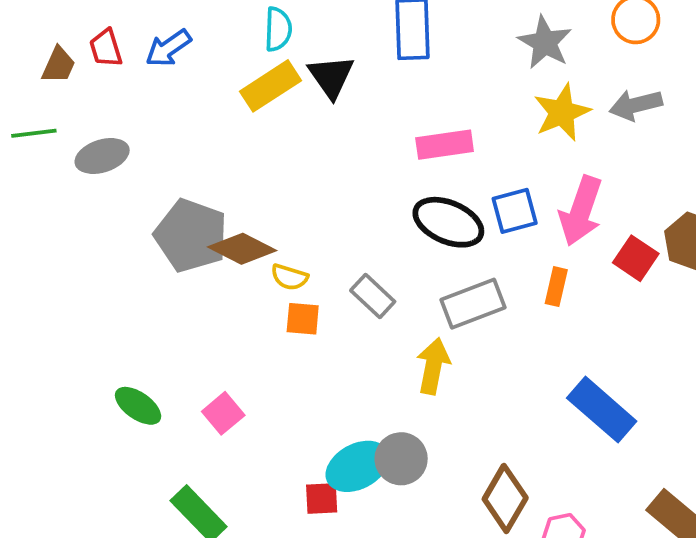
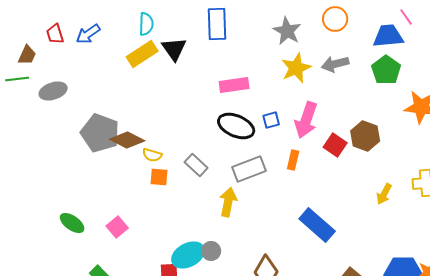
brown trapezoid: (59, 65) -> (27, 55), moved
blue square: (515, 211) -> (271, 120), size x0.7
gray circle: (401, 459) -> (211, 251), size x0.7

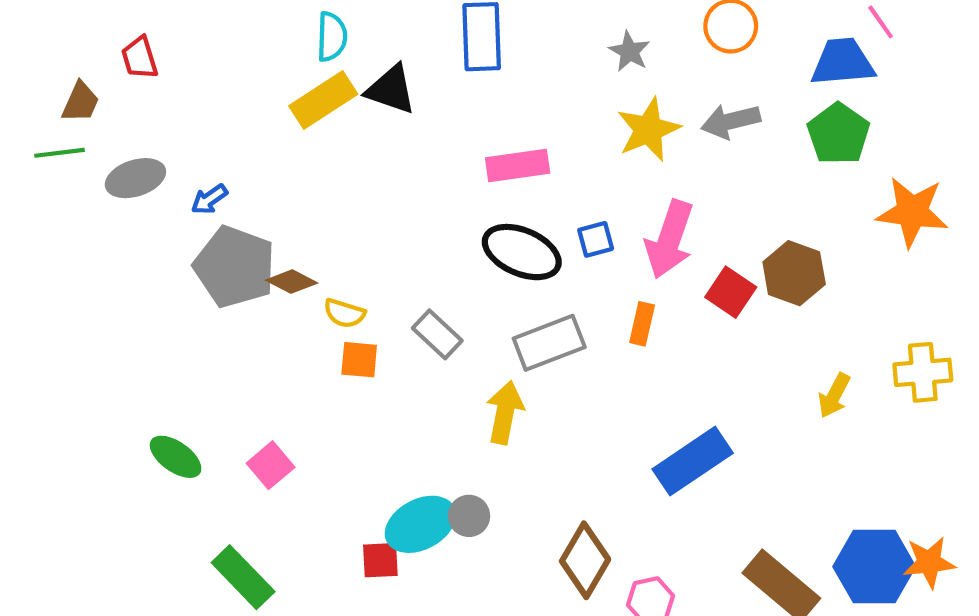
gray star: (287, 31) -> (629, 51), size x0.7
blue arrow: (88, 34) -> (209, 199), moved, size x0.7
black triangle: (174, 49) -> (391, 89), turned -36
brown diamond: (127, 140) -> (292, 282), size x0.7
blue rectangle: (317, 225) -> (693, 461), turned -75

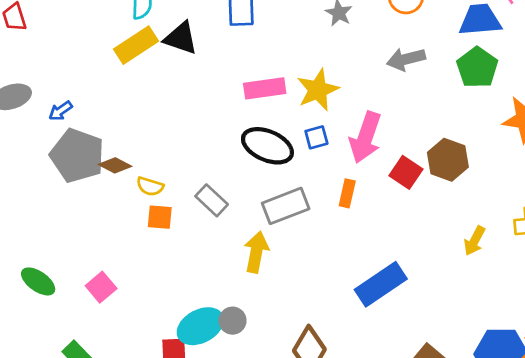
yellow star: (648, 130) -> (318, 90), moved

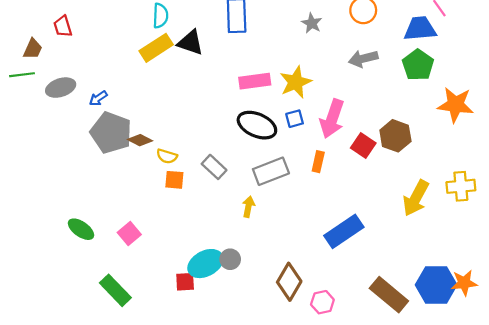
yellow arrow: (474, 241) -> (416, 198), size x1.6
yellow arrow: (256, 252) -> (248, 207), size x0.7

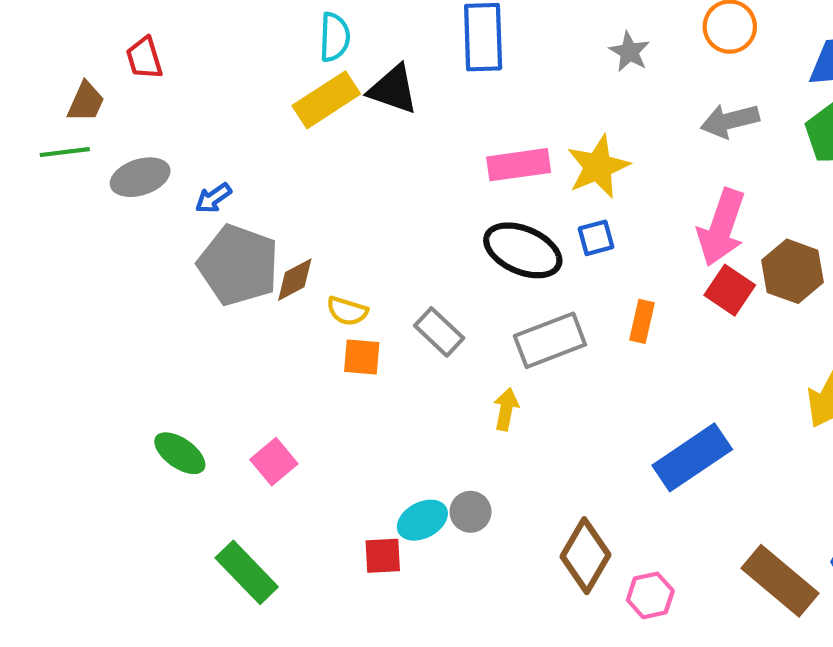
pink arrow: (332, 119) -> (721, 227), moved
brown diamond: (140, 140) -> (295, 280), turned -55
cyan ellipse: (205, 264) -> (422, 520), size x0.7

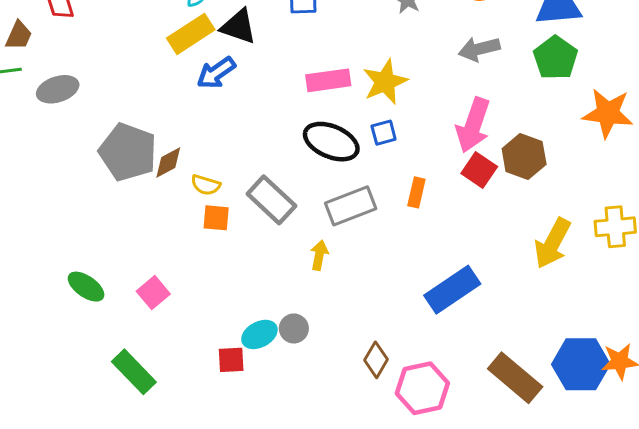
blue arrow: (213, 198) -> (216, 73), moved, size x1.5
gray rectangle: (439, 332) -> (271, 200), size x1.4
brown diamond: (586, 556) -> (376, 360), size x0.7
pink hexagon: (650, 595) -> (422, 388), size x1.6

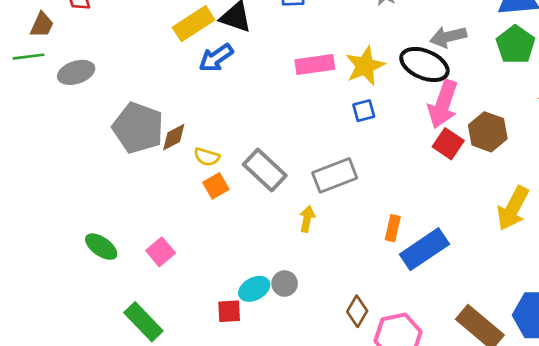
black ellipse: (331, 142) -> (424, 64), moved
orange rectangle: (416, 192) -> (393, 228), moved
orange square: (216, 218) -> (216, 186), turned -35

